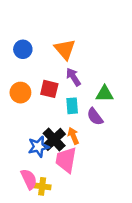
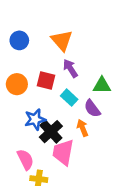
cyan rectangle: (72, 106) -> (69, 98), turned -42
orange arrow: (73, 136) -> (83, 128), moved
blue star: (38, 147) -> (35, 119), moved
pink semicircle: (29, 179) -> (25, 160), moved

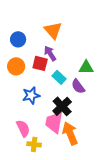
blue circle: (19, 40) -> (18, 39), moved
purple arrow: (70, 68) -> (50, 53), moved
orange arrow: (83, 128) -> (70, 133), moved, size x1.6
black cross: (51, 132) -> (62, 106), moved

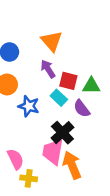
red square: (40, 63) -> (68, 81), moved
blue star: (31, 95) -> (29, 106), moved, turned 30

